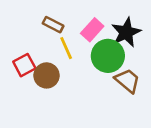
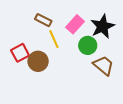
green circle: (108, 56) -> (88, 45), size x0.7

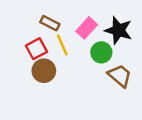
black star: (102, 26) -> (118, 30), turned -30
red square: (20, 53) -> (36, 49), moved

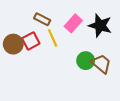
green circle: (101, 52) -> (86, 61), moved
brown circle: (44, 71) -> (13, 44), moved

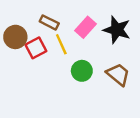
brown circle: (13, 44) -> (15, 37), moved
green circle: (86, 61) -> (82, 71), moved

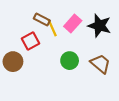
brown circle: (15, 37) -> (13, 62), moved
yellow line: (61, 44) -> (52, 28), moved

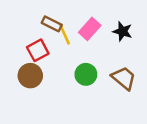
black star: (99, 26) -> (123, 31), size x0.7
brown circle: (13, 62) -> (30, 76), moved

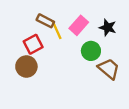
green circle: (86, 74) -> (91, 51), moved

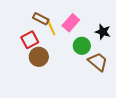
black star: (108, 28) -> (103, 32), moved
brown circle: (26, 66) -> (39, 57), moved

